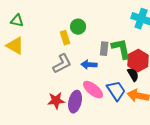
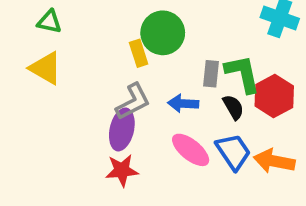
green circle: (78, 27) -> (163, 33), size x1.5
black semicircle: (133, 75) -> (233, 107), moved
purple ellipse: (75, 102) -> (122, 129), moved

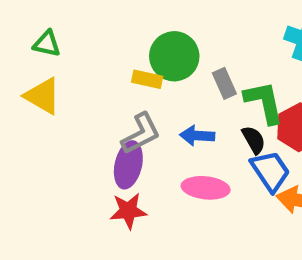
yellow rectangle: (139, 53) -> (147, 79), turned -60
gray rectangle: (211, 74) -> (224, 83), moved, turned -30
pink ellipse: (191, 150) -> (206, 188), turned -33
blue trapezoid: (233, 152) -> (270, 171), moved

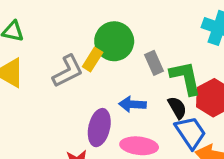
yellow rectangle: (147, 79) -> (93, 60), turned -70
gray L-shape: (141, 134) -> (68, 71), moved
purple ellipse: (128, 165) -> (99, 128), moved

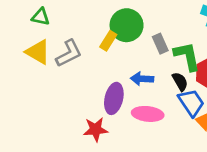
gray L-shape: (68, 71) -> (69, 53), moved

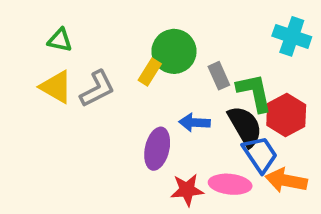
black semicircle: (180, 82) -> (245, 126), size x1.6
pink ellipse: (148, 114) -> (230, 184), moved
red star: (96, 129) -> (187, 190), moved

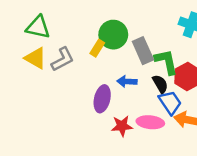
green triangle: (60, 40) -> (38, 27), size x1.5
gray rectangle: (219, 76) -> (143, 51), size x1.5
black semicircle: (245, 126) -> (160, 84), size x0.7

